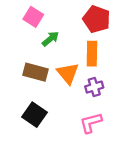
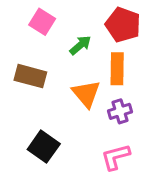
green arrow: (51, 39) -> (80, 45), moved
brown rectangle: (36, 72) -> (30, 76), moved

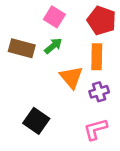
pink square: (42, 22) -> (54, 17), moved
green arrow: (80, 45) -> (53, 46), moved
brown rectangle: (30, 76) -> (22, 48), moved

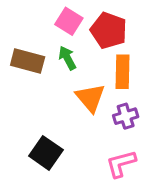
red pentagon: (102, 21) -> (109, 30), moved
green arrow: (53, 46) -> (67, 58), turned -78

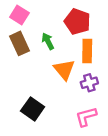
pink square: (69, 21) -> (19, 15), moved
brown rectangle: (28, 61) -> (19, 43), turned 50

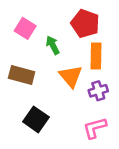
pink square: (19, 15) -> (25, 28), moved
brown rectangle: (19, 43) -> (22, 75), moved, turned -50

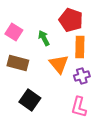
pink square: (25, 28) -> (14, 32), moved
pink L-shape: (95, 128) -> (79, 107), turned -60

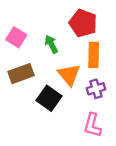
brown rectangle: (18, 63) -> (21, 74), turned -35
black square: (30, 100) -> (49, 98), moved

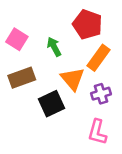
orange rectangle: (94, 55) -> (99, 58), turned 35
black square: (49, 98) -> (52, 104), turned 30

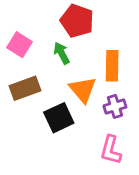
red pentagon: (87, 24) -> (77, 21), moved
orange rectangle: (99, 58) -> (112, 66), turned -35

